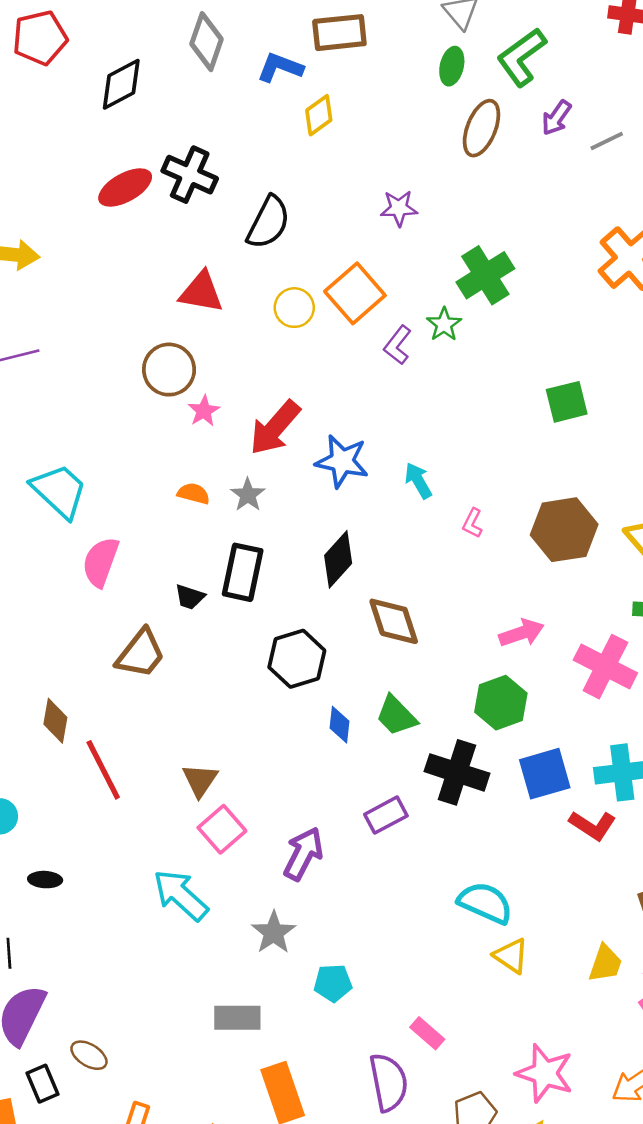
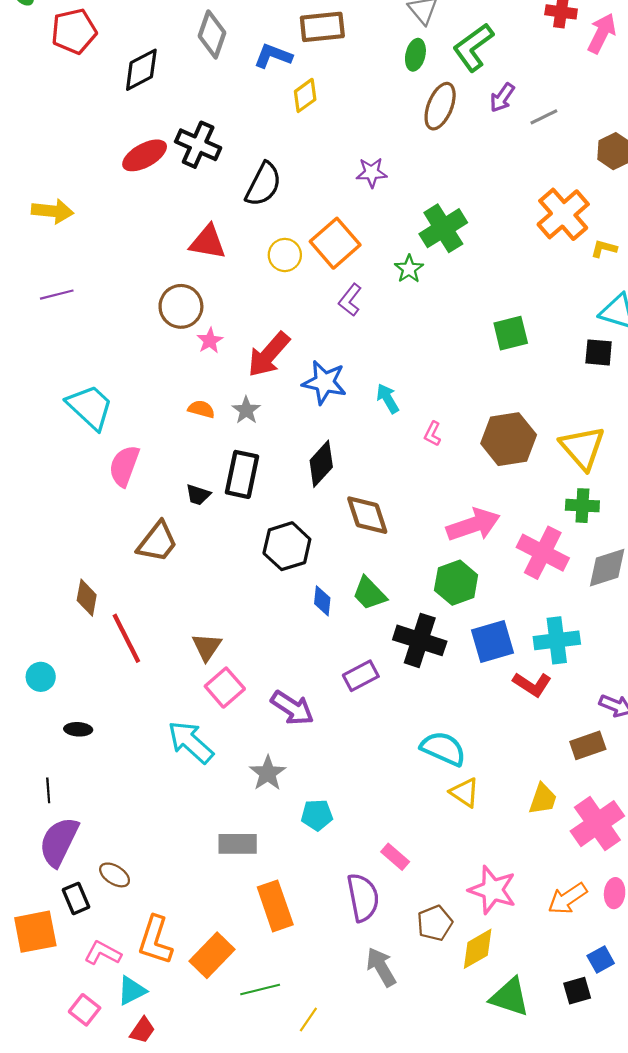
purple L-shape: (398, 345) -> (350, 300), moved
pink arrow: (522, 633) -> (473, 525), size x1.4
purple arrow: (303, 854) -> (292, 708), turned 96

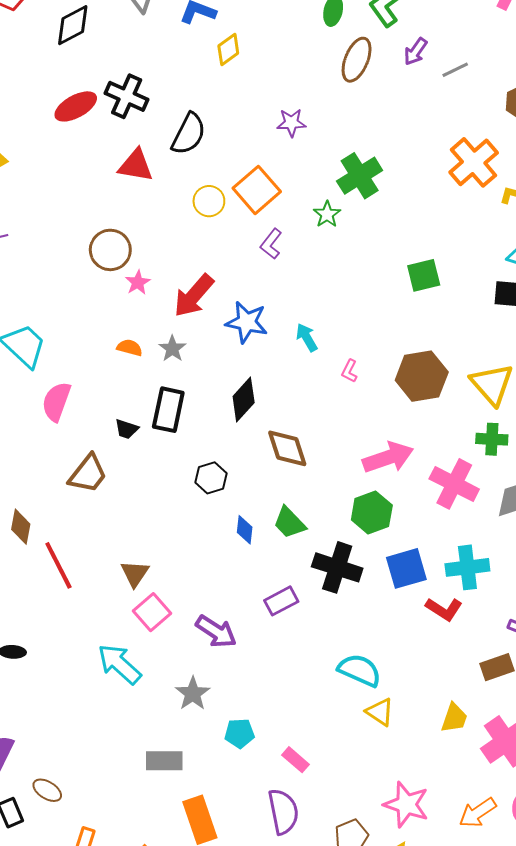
red triangle: (208, 242) -> (136, 165), moved
black hexagon: (287, 546) -> (211, 478), size x0.7
pink rectangle: (395, 857) -> (295, 760), moved

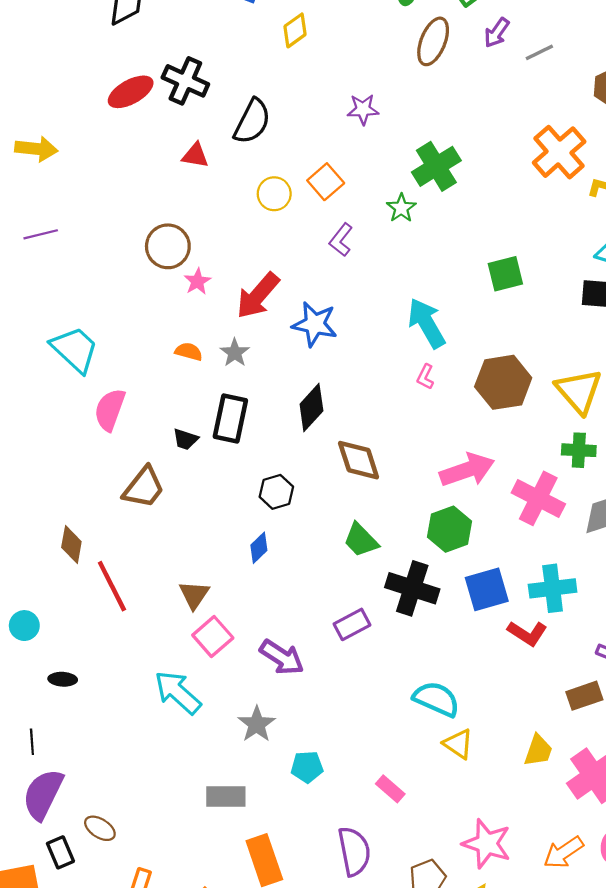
red triangle: (136, 165) -> (195, 155), size x0.7
orange square: (257, 190) -> (326, 182), size x0.7
cyan arrow: (307, 337) -> (426, 323), moved, size x1.6
blue diamond: (245, 530) -> (259, 548), moved, turned 40
pink rectangle: (295, 760) -> (390, 789), moved

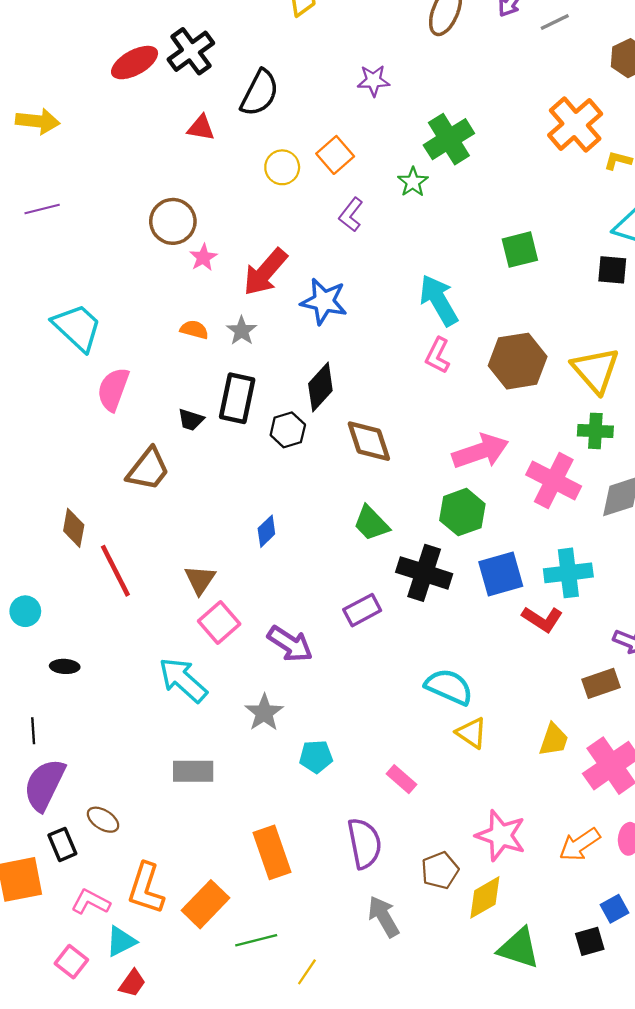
black cross: (185, 81) -> (191, 51), turned 30
pink L-shape: (425, 377) -> (438, 355), size x1.4
black hexagon: (276, 492) -> (288, 430), moved
gray rectangle: (226, 797) -> (193, 771), moved

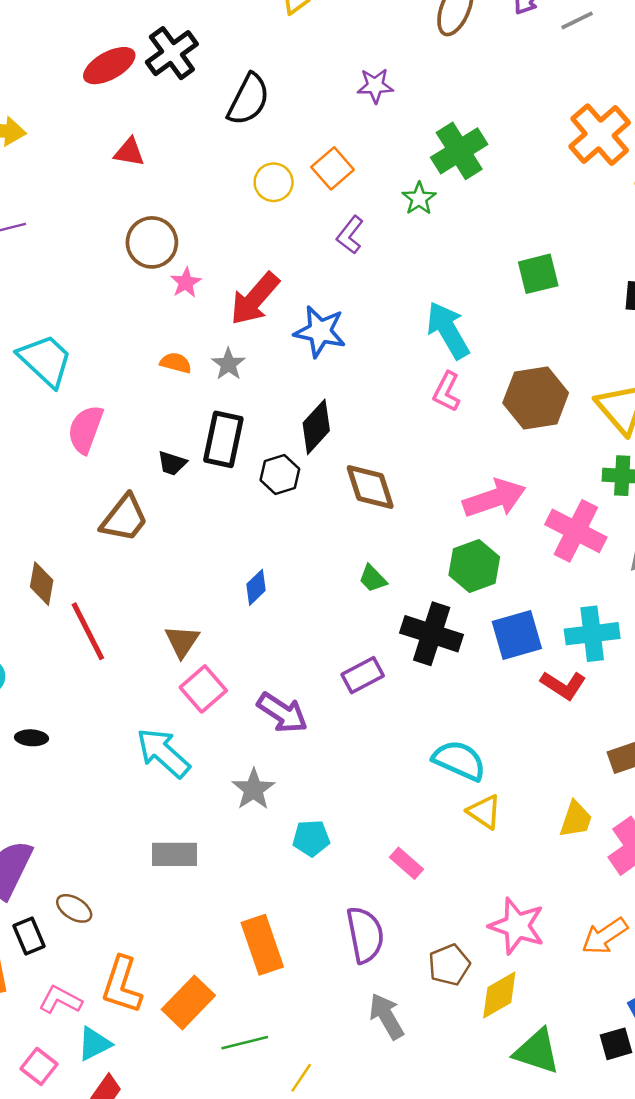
red triangle: (201, 128) -> (129, 152), moved
green trapezoid: (371, 523) -> (373, 579), size x0.7

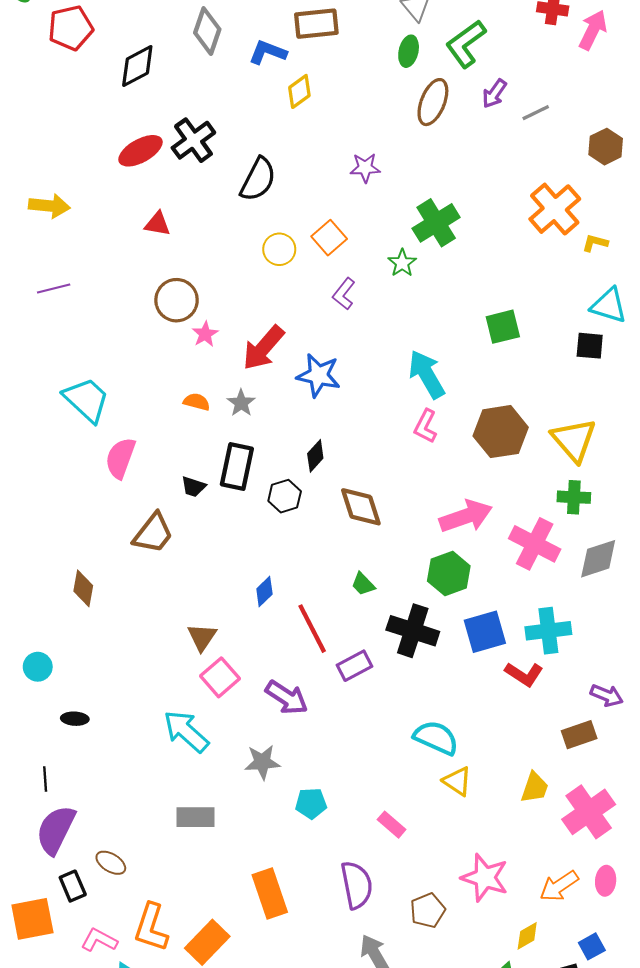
black diamond: (316, 427) -> (315, 456), size x0.7
red line: (88, 631) -> (312, 629), moved
gray star: (253, 789) -> (262, 762), turned 30
yellow diamond: (499, 995) -> (527, 936), moved, size x0.7

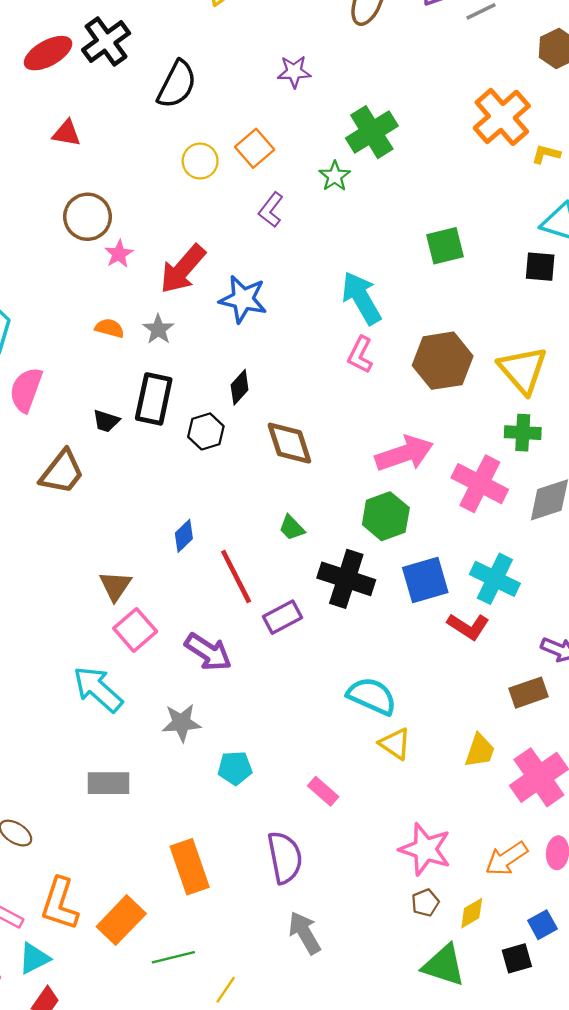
cyan cross: (548, 631) -> (495, 579), turned 33
brown pentagon: (428, 910) -> (425, 903), moved, size x0.7

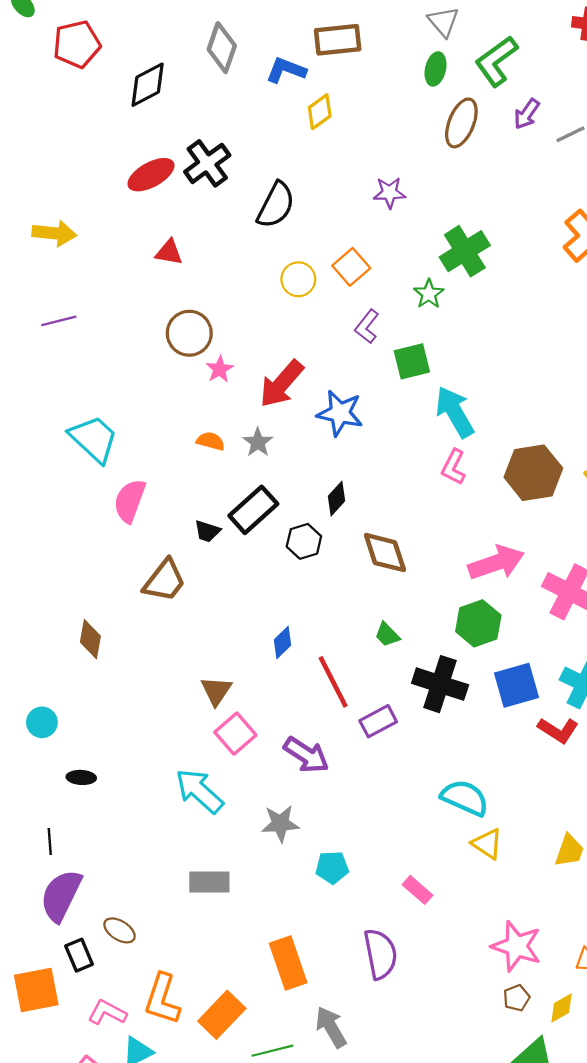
green square: (445, 246) -> (412, 361), moved
black rectangle: (154, 399) -> (253, 510), turned 36
gray arrow: (305, 933) -> (331, 1027), moved

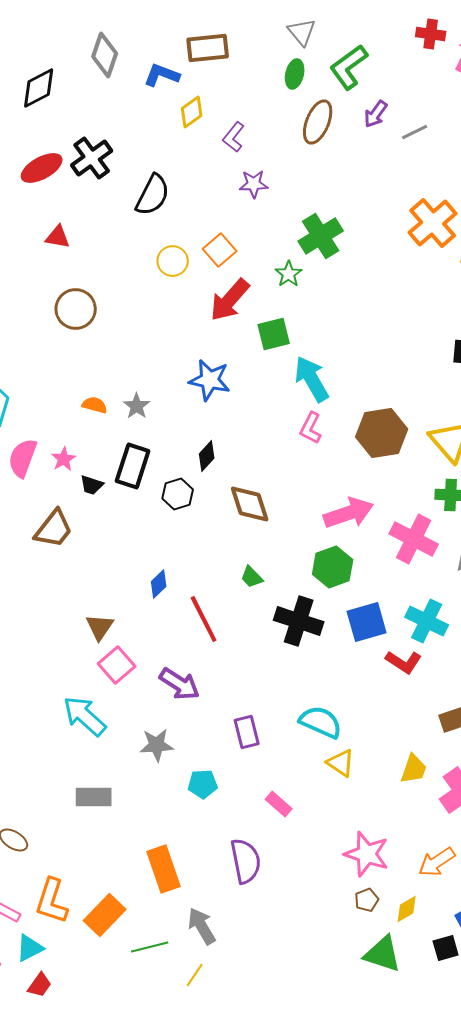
purple L-shape: (367, 326) -> (234, 137), moved
pink star: (220, 369) -> (64, 459), moved
red arrow: (281, 384) -> (230, 300), moved
black rectangle: (253, 510) -> (133, 466), turned -30
purple rectangle: (378, 721) -> (247, 732), moved, turned -76

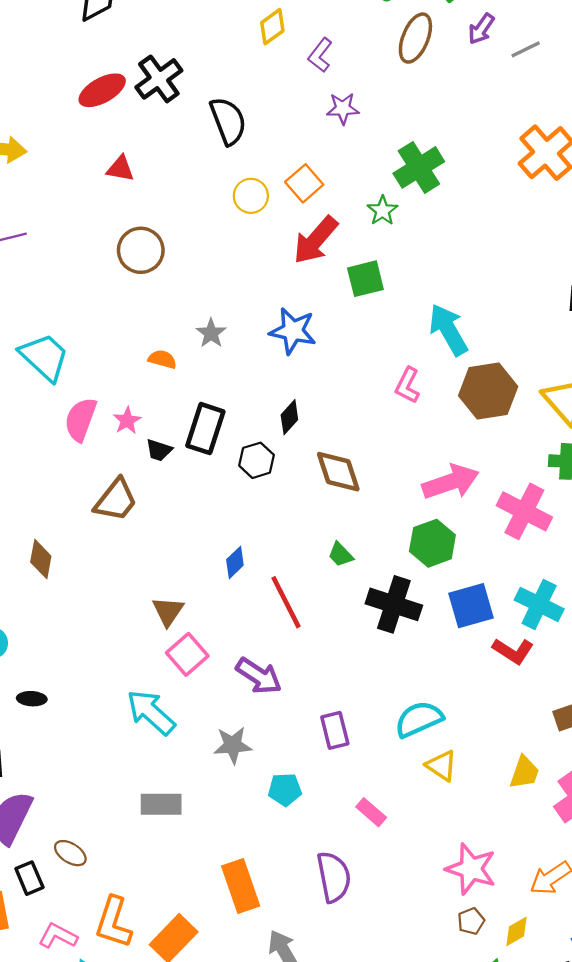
black semicircle: (153, 195) -> (228, 121), turned -48
cyan arrow: (312, 379) -> (448, 330), moved
gray star: (137, 406) -> (211, 333), moved
cyan semicircle: (321, 722) -> (419, 719), turned -48

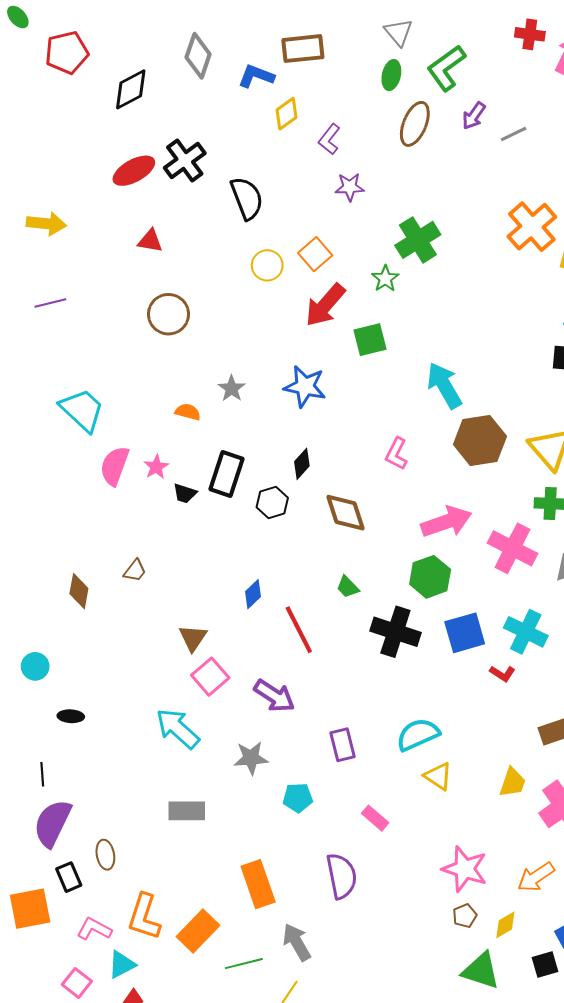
pink L-shape: (407, 385) -> (396, 454), moved
brown trapezoid: (116, 500) -> (135, 571), moved, size x0.6
red L-shape: (513, 651) -> (502, 673), size x0.7
brown ellipse: (70, 853) -> (105, 855), turned 48

